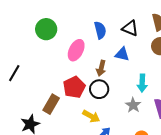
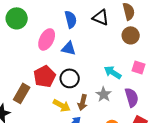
blue triangle: (122, 54) -> (69, 48), moved
brown arrow: (101, 68) -> (83, 102), moved
cyan arrow: (142, 83) -> (113, 72), turned 120

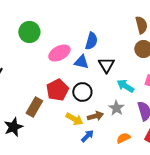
black triangle: (101, 17) -> (106, 65), moved, turned 36
blue semicircle: (71, 19) -> (91, 41), moved, turned 30
pink ellipse: (47, 39) -> (59, 53), turned 35
brown arrow: (83, 102) -> (95, 116), turned -119

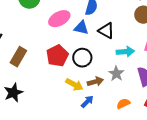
black triangle: (106, 65) -> (106, 31), turned -30
cyan arrow: (125, 86) -> (125, 52), turned 144
brown rectangle: (34, 107) -> (18, 57), moved

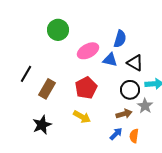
black circle: (82, 58) -> (130, 90), moved
yellow arrow: (74, 85) -> (82, 117), moved
orange semicircle: (123, 104) -> (134, 136), moved, turned -56

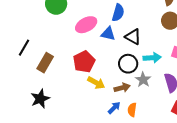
yellow arrow: (82, 117) -> (96, 83), moved

